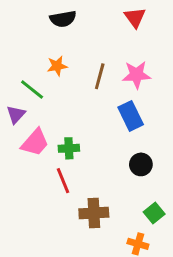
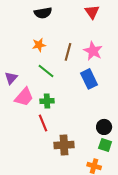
pink star: (136, 75) -> (93, 51), turned 30
green line: (32, 89) -> (46, 71), moved
black circle: (141, 164) -> (104, 127), moved
green square: (154, 213) -> (105, 145), turned -32

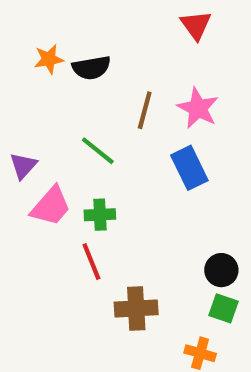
black semicircle: (43, 13) -> (91, 68), moved
orange star: (39, 45) -> (49, 59), moved

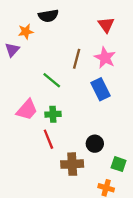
red triangle: (196, 25) -> (106, 25), moved
black semicircle: (91, 68) -> (48, 16), moved
purple triangle: (23, 166) -> (12, 50), moved
black circle: (221, 270) -> (95, 144), moved

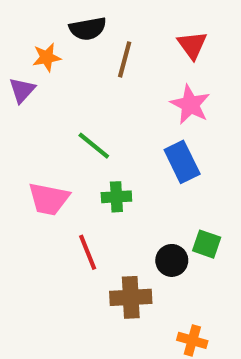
brown line: (77, 59) -> (125, 59), moved
pink trapezoid: (27, 110) -> (49, 199), turned 60
green cross: (53, 114) -> (116, 197), moved
green square: (119, 164) -> (207, 244), moved

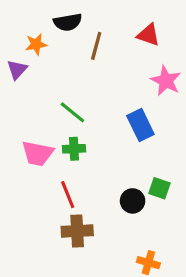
red triangle: (192, 45) -> (148, 35), turned -35
pink star: (190, 105) -> (166, 81), moved
green cross: (116, 197) -> (74, 149), moved
brown cross: (131, 297) -> (77, 231), moved

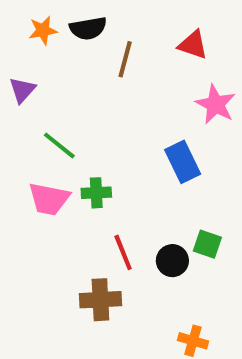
orange star: (36, 44) -> (43, 30), moved
green line: (72, 112) -> (59, 146), moved
red line: (68, 195) -> (123, 252), moved

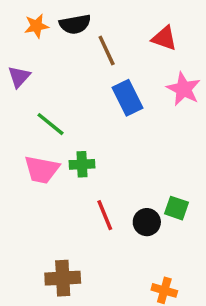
brown line: (125, 59) -> (107, 50), turned -40
blue rectangle: (183, 162) -> (128, 98), moved
brown cross: (100, 300) -> (63, 278), moved

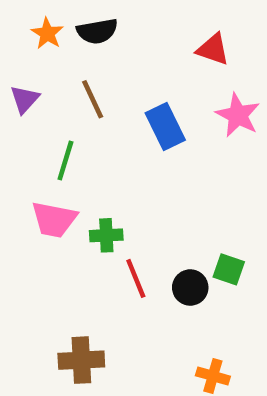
orange star: (36, 26) -> (47, 33), turned -30
brown line: (107, 50) -> (93, 99), moved
green line: (50, 124) -> (65, 160), turned 68
green cross: (82, 164) -> (106, 235), moved

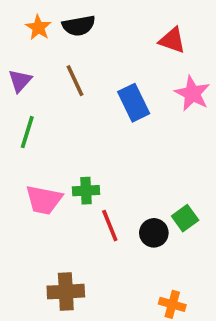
green line: (65, 160) -> (27, 132), moved
pink trapezoid: (54, 219) -> (44, 200), moved
green square: (229, 269) -> (185, 218), turned 35

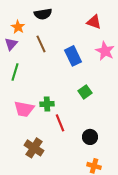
orange star: (38, 27) -> (18, 27), moved
green square: (185, 218) -> (85, 92), moved
black circle: (154, 233) -> (90, 137), moved
brown cross: (66, 292) -> (34, 148), moved, turned 36

